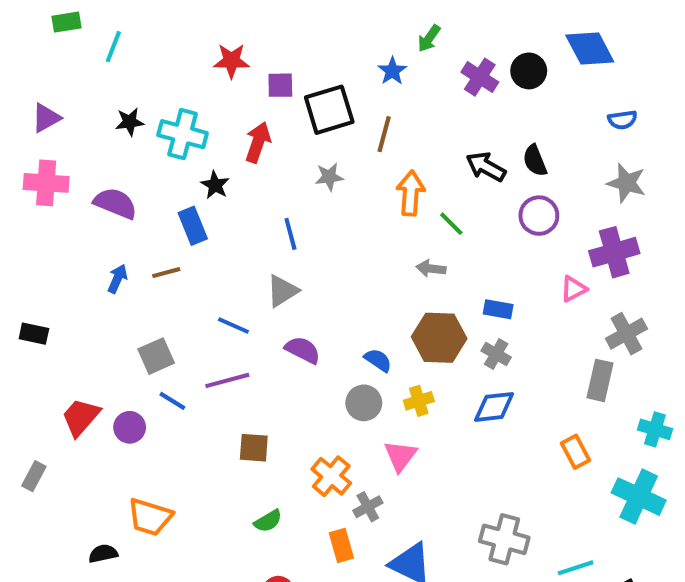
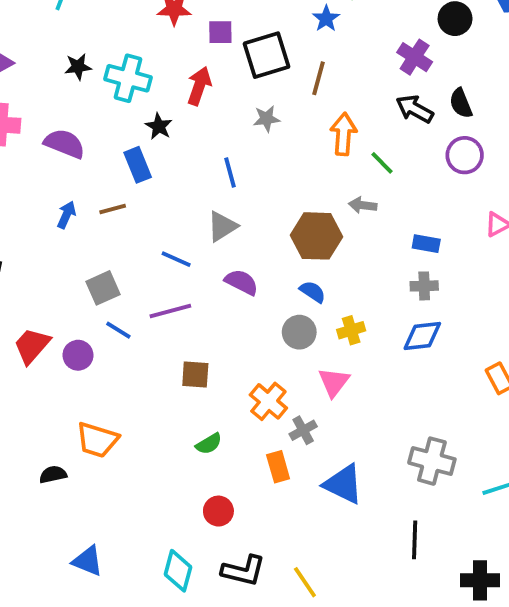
purple cross: (480, 77) -> (415, 57), moved
brown hexagon: (439, 338) -> (317, 236), moved
gray cross: (496, 354) -> (424, 286), turned -32

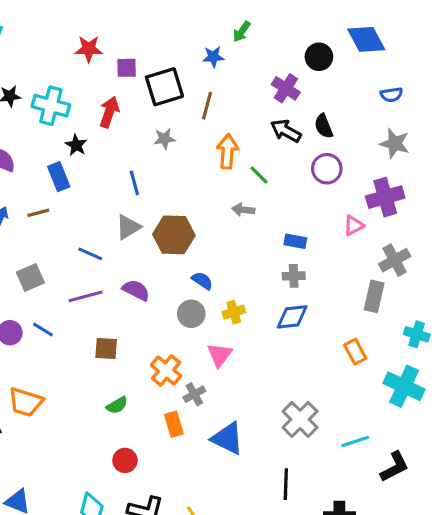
blue star: (326, 19) -> (213, 57), turned 30
brown hexagon: (317, 236) -> (174, 235), moved
purple semicircle: (241, 282) -> (136, 290), moved
blue line: (118, 330) -> (43, 330), moved
gray cross: (432, 461) -> (300, 419), turned 30

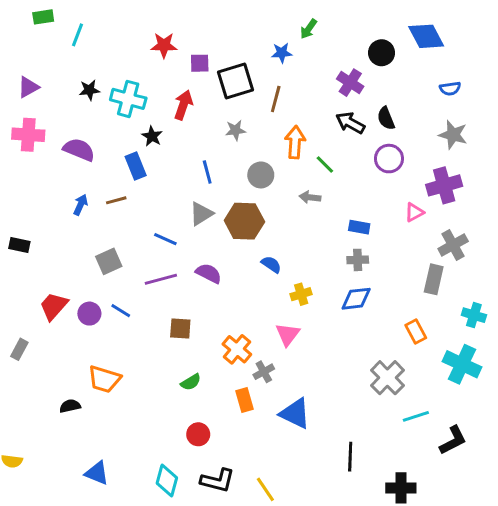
gray circle: (191, 314) -> (261, 175), moved
gray cross: (300, 419) -> (387, 378), moved

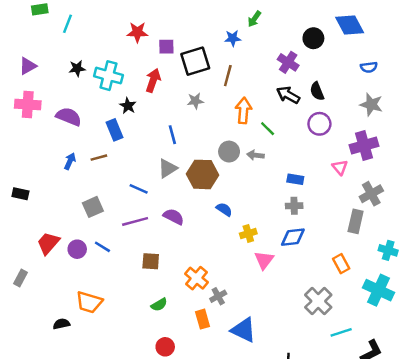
gray circle: (261, 175) -> (229, 152), moved
pink triangle: (414, 212) -> (340, 167), turned -42
pink triangle: (288, 334) -> (264, 260), moved

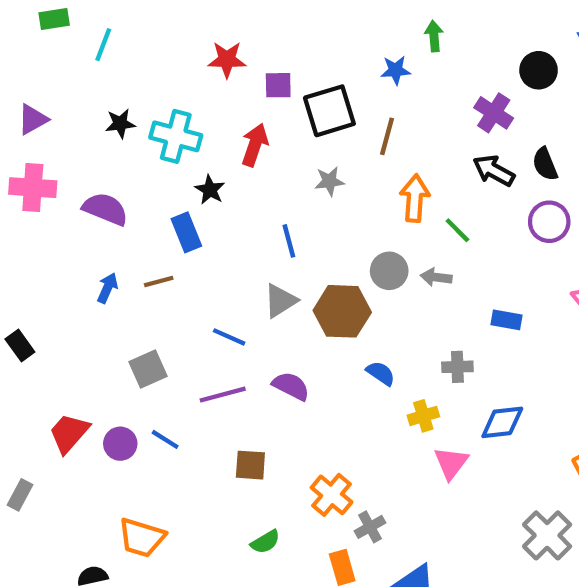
green arrow: (254, 19) -> (434, 36), turned 140
black rectangle: (20, 194) -> (20, 346), turned 42
gray cross: (294, 206) -> (457, 367), moved

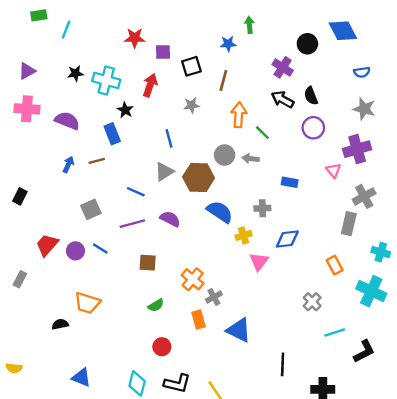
black square: (329, 111) -> (191, 66), size x0.7
black rectangle: (20, 346) -> (20, 196), turned 63
blue semicircle: (381, 373) -> (220, 212), size x1.6
gray cross: (547, 535) -> (312, 302), size x0.7

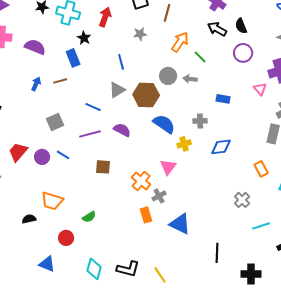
orange arrow: (239, 115) -> (180, 42), turned 30
pink triangle: (259, 262) -> (168, 167), moved
green semicircle: (156, 305) -> (89, 217), moved
red circle: (162, 347) -> (66, 238), moved

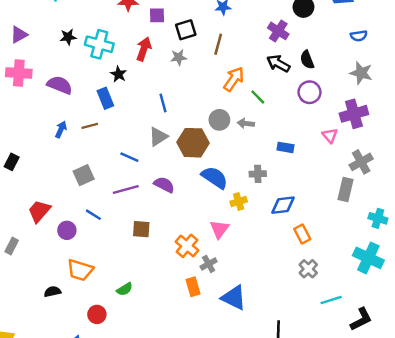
gray star: (140, 34) -> (179, 57), moved
purple circle: (42, 157) -> (67, 230), moved
orange rectangle: (261, 169) -> (302, 234), moved

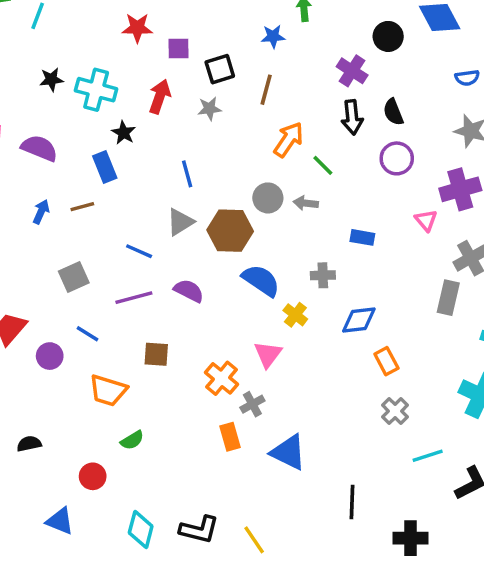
black arrow: (278, 63) -> (352, 117), turned -125
yellow cross: (239, 202) -> (295, 315), turned -35
orange trapezoid: (80, 270) -> (108, 390), moved

